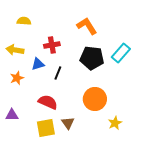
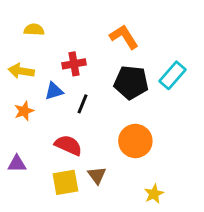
yellow star: (115, 123) -> (154, 194), moved

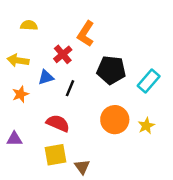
orange L-shape: (124, 37) -> (86, 34), moved, turned -115
red cross: (74, 64) -> (63, 54), turned -30
cyan rectangle: (172, 75) -> (149, 81), moved
brown triangle: (97, 175) -> (82, 167), moved
yellow star: (154, 194) -> (146, 126), moved

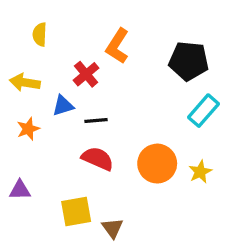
yellow semicircle: (29, 25) -> (40, 34), turned -91
black pentagon: (111, 70) -> (189, 61), moved
black line: (70, 88) -> (96, 121), turned 63
red semicircle: (58, 123) -> (98, 159), moved

